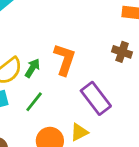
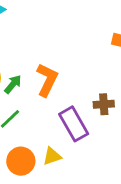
brown cross: (122, 52) -> (104, 104), moved, turned -30

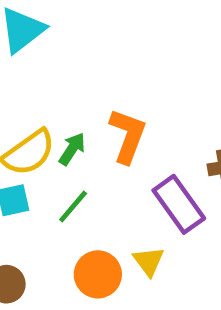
yellow triangle: (52, 156) -> (149, 261), turned -42

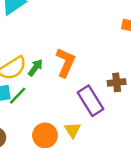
green line: (73, 207) -> (18, 96), moved

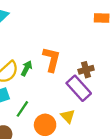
brown cross: (117, 82) -> (86, 70), moved
green line: (18, 96) -> (22, 109), moved

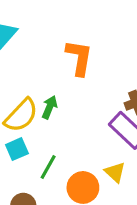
orange L-shape: (52, 59) -> (79, 58), moved

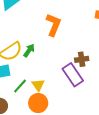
yellow triangle: (115, 172) -> (38, 85), moved

